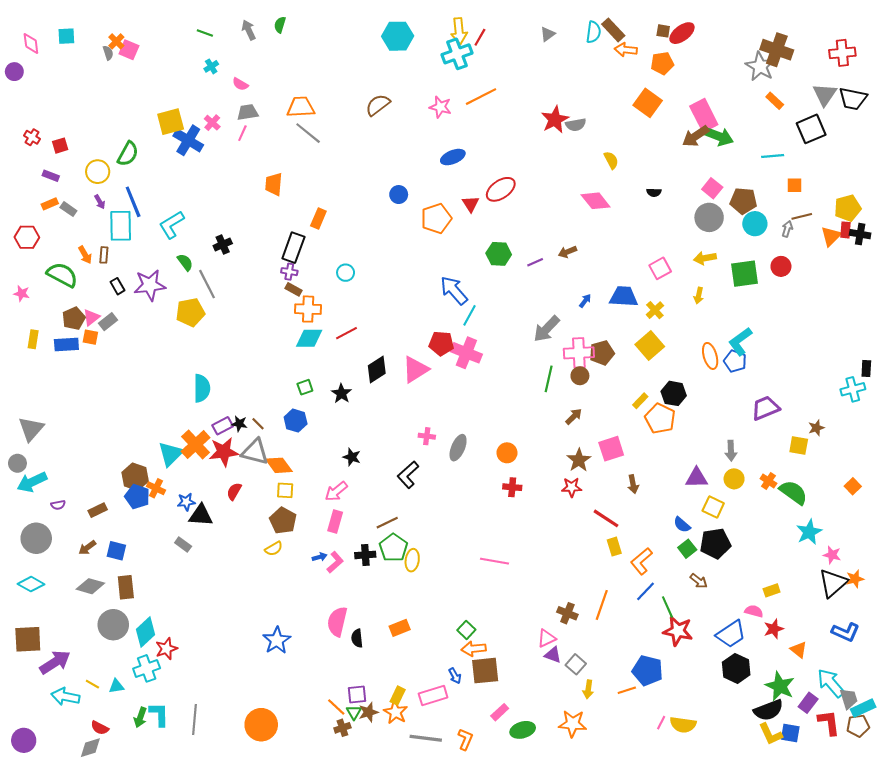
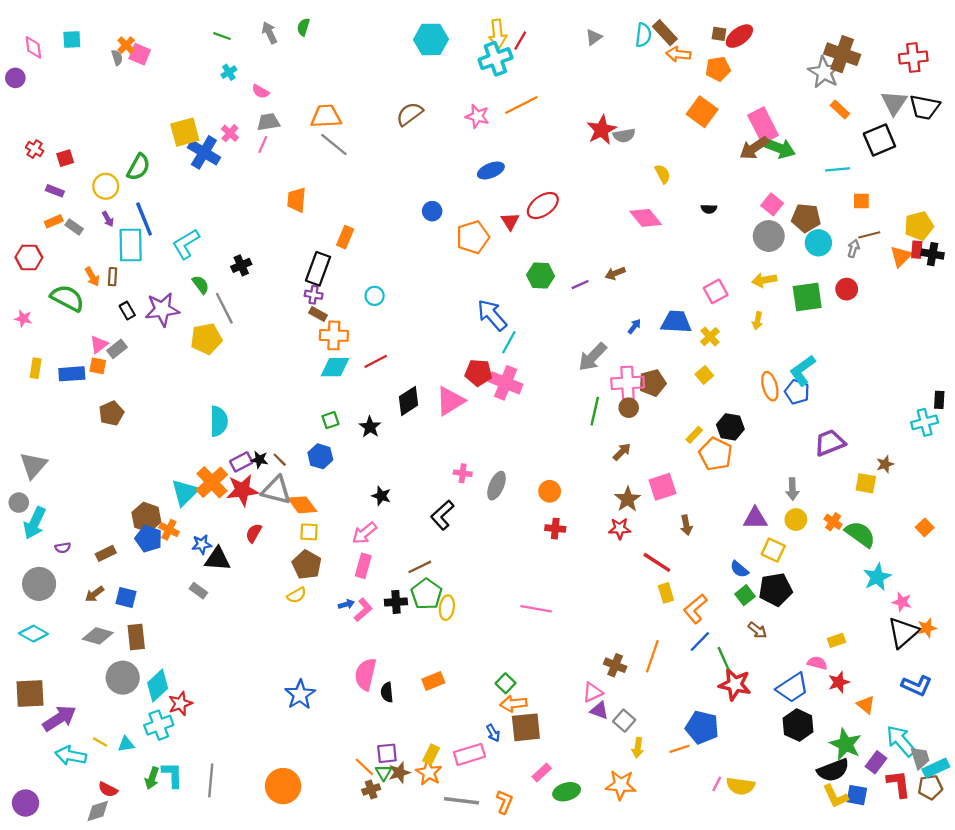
brown pentagon: (74, 318) -> (111, 413), moved
yellow square: (650, 346) -> (704, 375), size x0.6
cyan arrow: (32, 482) -> (35, 523), turned -40

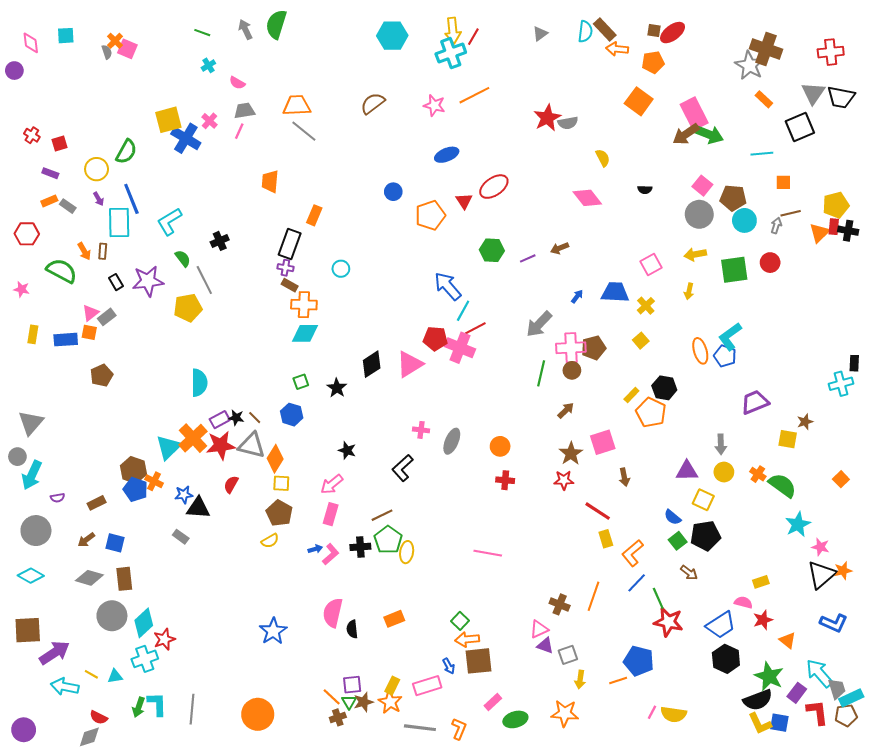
green semicircle: (303, 27) -> (276, 24), size x1.8
red line: (376, 361) -> (475, 328), moved
orange diamond: (302, 505) -> (275, 459), turned 68
gray square: (624, 721) -> (568, 655), turned 30

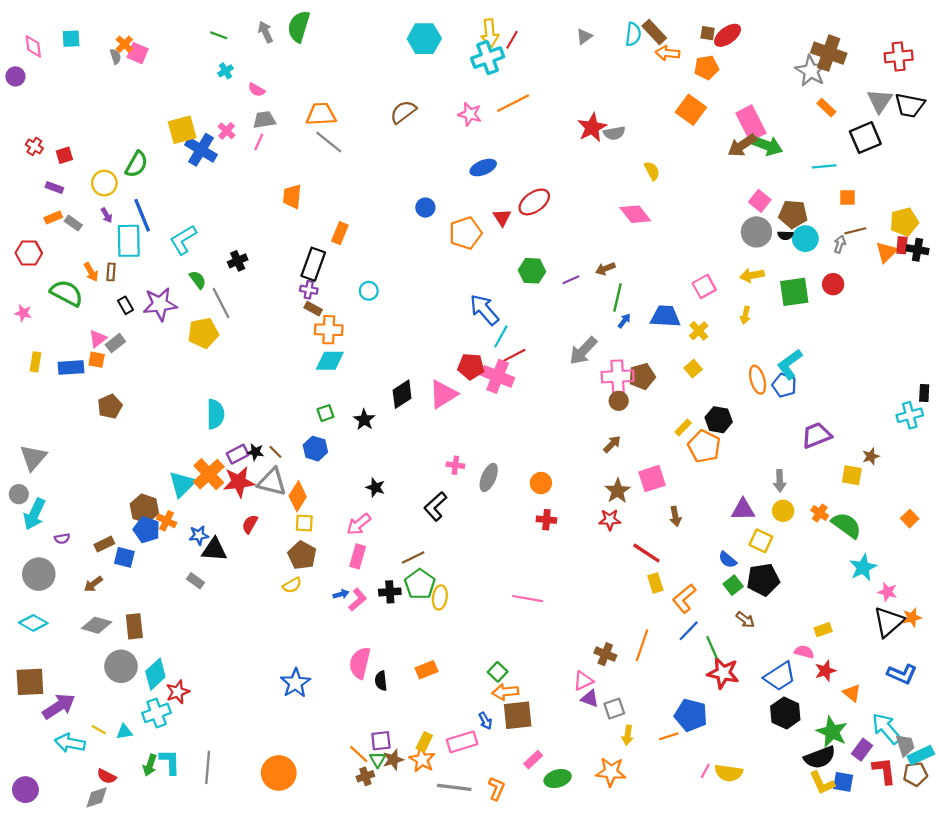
black semicircle: (645, 190) -> (785, 235), moved
green line: (541, 373) -> (618, 297), moved
blue square: (115, 543) -> (124, 557), moved

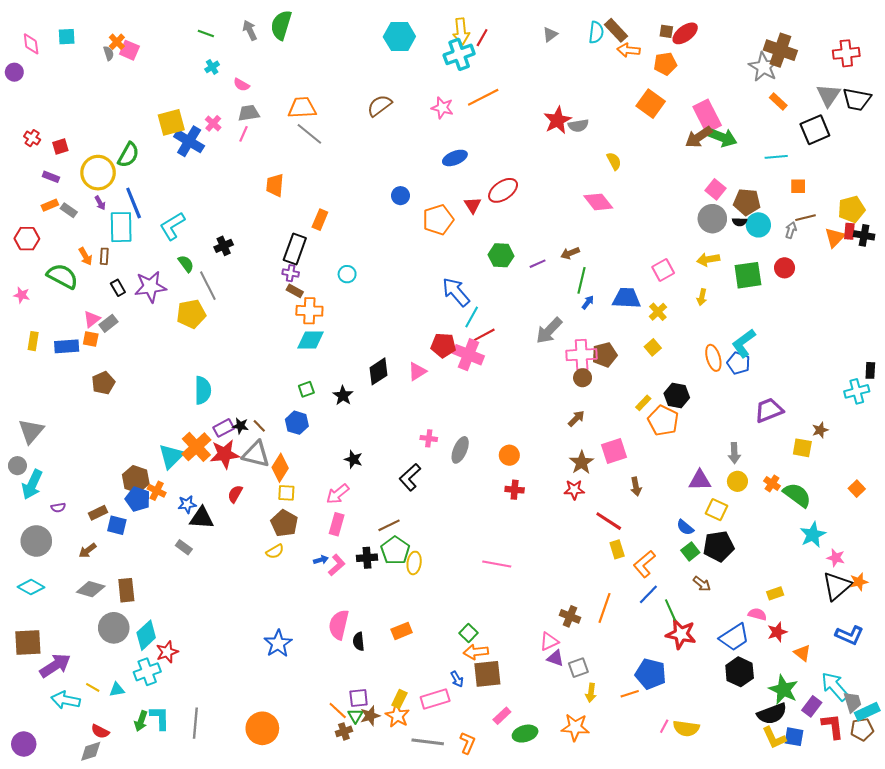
yellow circle: (104, 183) -> (98, 173), size x1.4
pink triangle: (443, 394) -> (417, 371), size x0.7

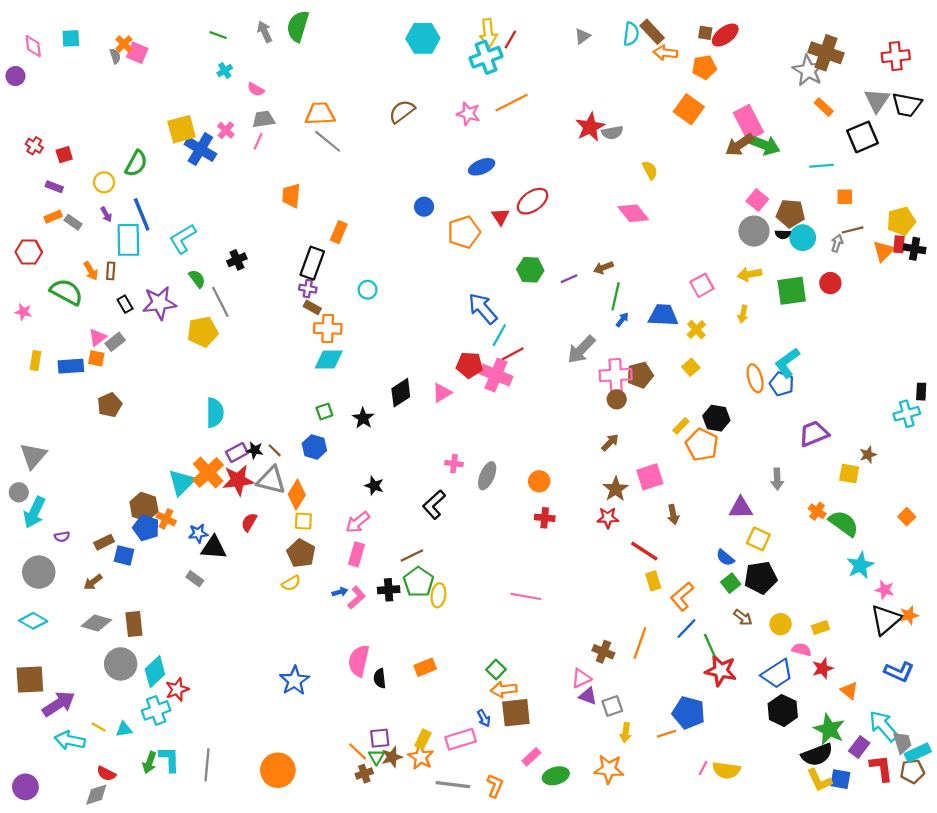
yellow circle: (98, 173) -> (104, 182), size x0.6
yellow circle: (737, 481) -> (781, 624), moved

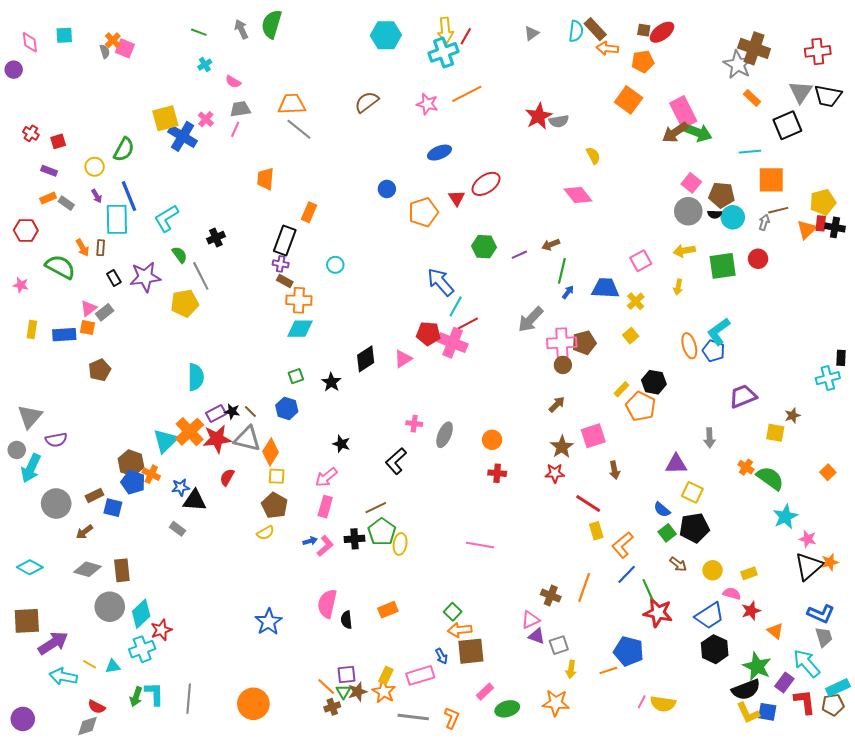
orange square: (845, 197) -> (771, 180), size x1.8
purple semicircle: (62, 537) -> (56, 440), moved, size x1.5
gray circle: (39, 572) -> (56, 504), moved
gray trapezoid: (902, 743) -> (824, 637), moved

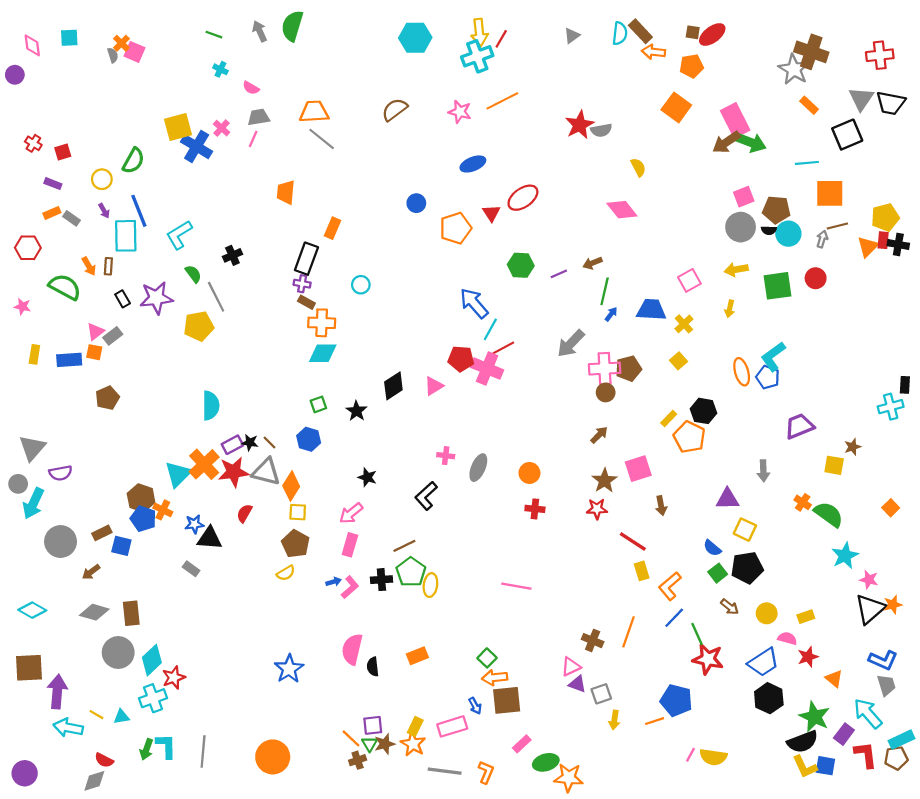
cyan cross: (205, 65) -> (220, 69), turned -32
pink square: (691, 183) -> (744, 197), turned 30
purple arrow: (53, 643) -> (57, 692), turned -52
orange star: (556, 703) -> (569, 778), moved

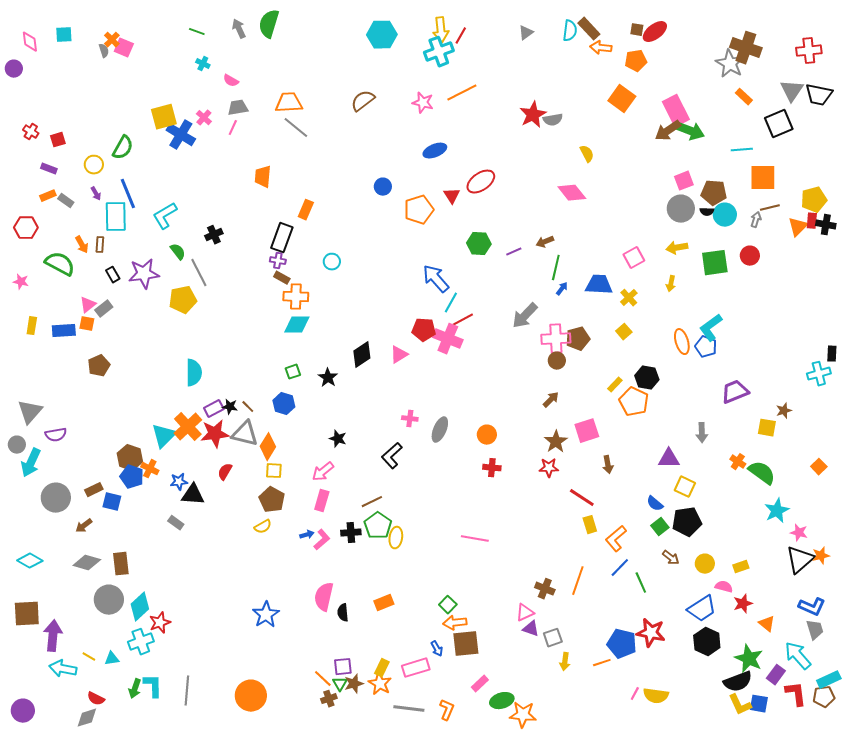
red star: (708, 659) -> (651, 633), moved

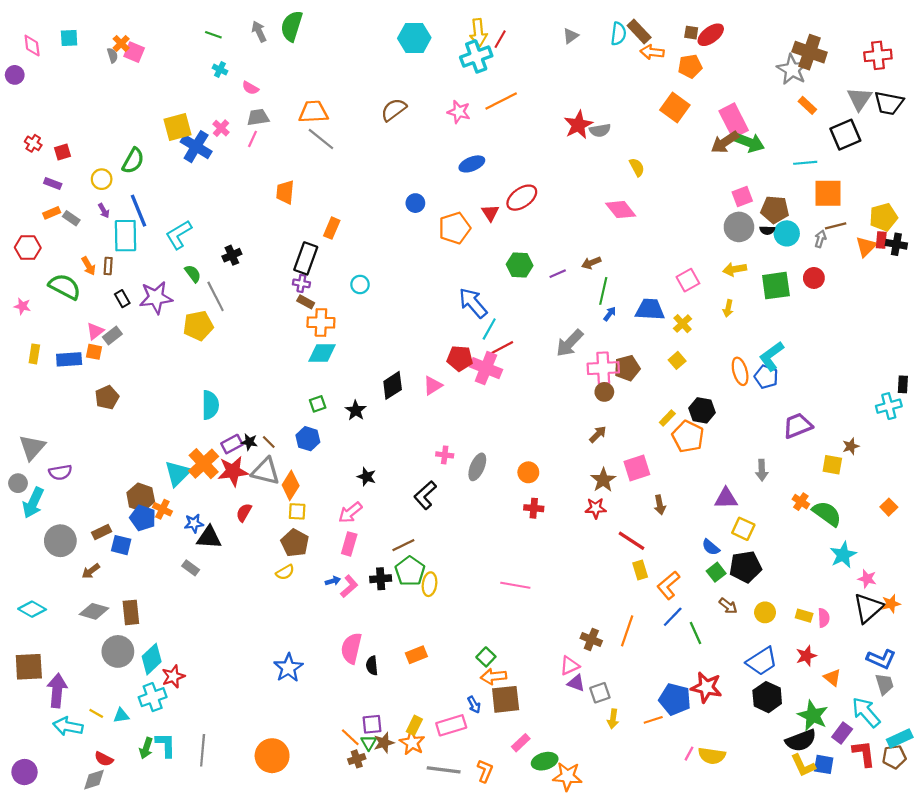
yellow rectangle: (741, 567) -> (804, 616), turned 35
pink semicircle: (724, 587) -> (824, 618), moved, turned 72

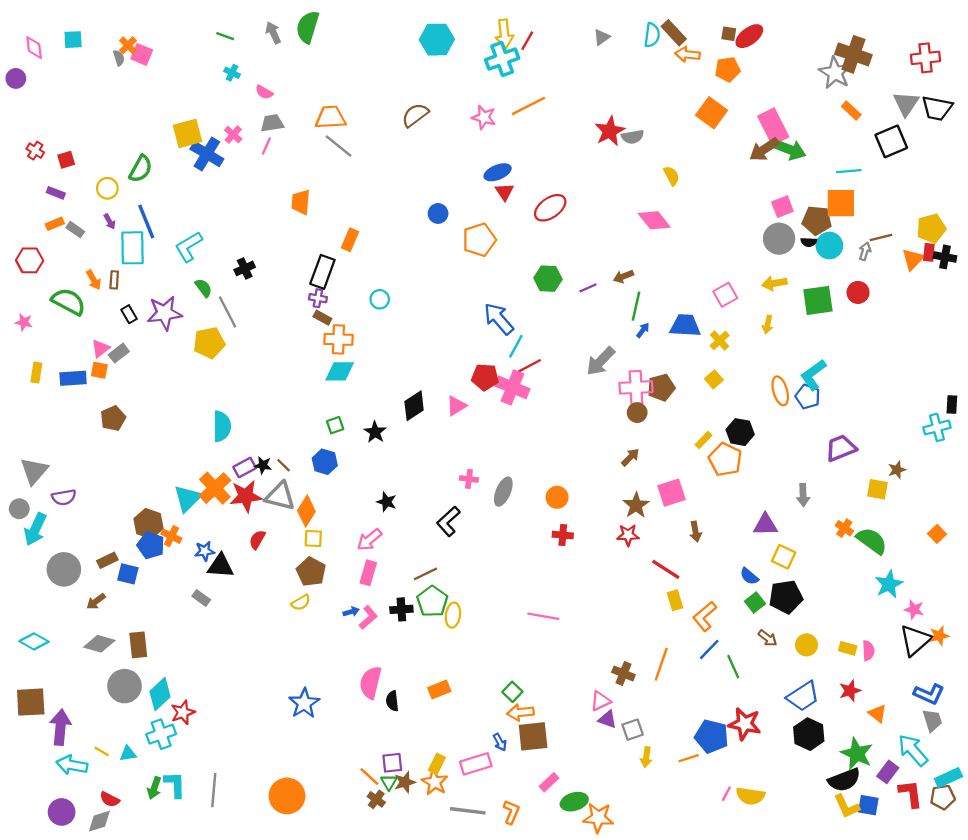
orange square: (828, 193) -> (841, 203), moved
red triangle: (490, 213) -> (504, 192), moved
brown cross: (357, 759) -> (376, 799), turned -35
purple circle: (25, 772) -> (62, 812), moved

